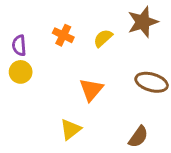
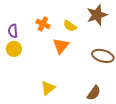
yellow semicircle: (103, 38) -> (70, 26), turned -104
orange triangle: (91, 90) -> (61, 46), moved

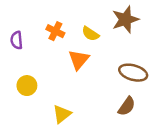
yellow circle: (14, 49) -> (27, 86), moved
brown semicircle: (94, 93) -> (127, 106), moved

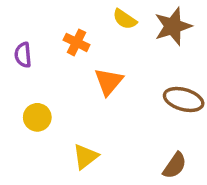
yellow semicircle: (90, 34) -> (125, 19), moved
brown semicircle: (127, 106) -> (175, 166), moved

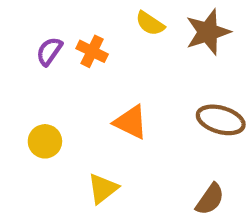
purple semicircle: (23, 55) -> (49, 51), moved, turned 40
orange triangle: (109, 82) -> (131, 122), moved, turned -44

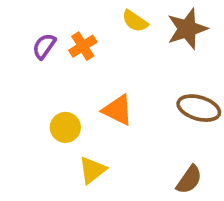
orange cross: (92, 51) -> (83, 46), turned 32
yellow circle: (45, 141) -> (65, 127), moved

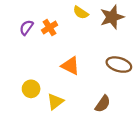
yellow circle: (65, 127) -> (31, 89), moved
brown semicircle: (189, 180) -> (103, 104), moved

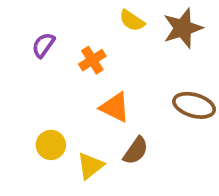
orange cross: (50, 28) -> (92, 60), moved
brown semicircle: (103, 104) -> (136, 151), moved

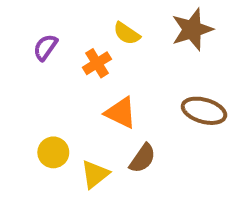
yellow semicircle: (132, 21) -> (127, 33), moved

